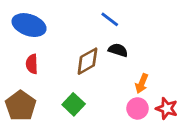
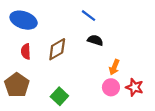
brown diamond: (87, 61) -> (57, 49), moved
green square: (74, 104) -> (59, 96), moved

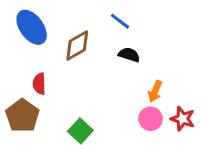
blue ellipse: (24, 20) -> (32, 27), turned 35
brown diamond: (57, 49) -> (77, 46), moved
red semicircle: (26, 51) -> (39, 84), moved

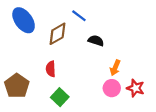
blue line: (120, 21) -> (79, 16), moved
red semicircle: (39, 84) -> (51, 69), moved

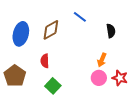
blue line: (79, 16) -> (80, 17), moved
blue ellipse: (24, 20) -> (21, 34), moved, turned 50
black semicircle: (96, 41) -> (111, 31), moved, turned 64

